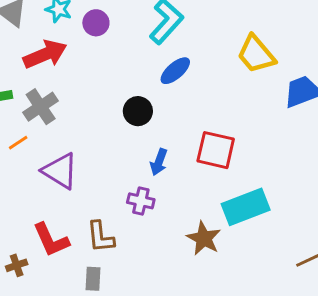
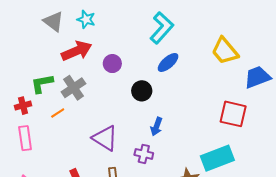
purple circle: (96, 23) -> (112, 64), moved
red square: (216, 150) -> (233, 114), moved
purple triangle: (60, 171) -> (105, 138), moved

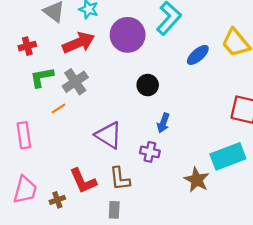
blue ellipse: (168, 62) -> (198, 55), moved
purple circle: (112, 64) -> (128, 35), moved, size x1.8
red cross: (23, 106) -> (27, 46), moved

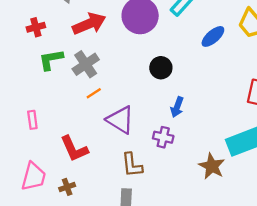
orange line: (58, 108) -> (94, 93), moved
pink rectangle: (24, 135) -> (32, 120), size x0.7
red L-shape: (83, 181) -> (74, 149), moved

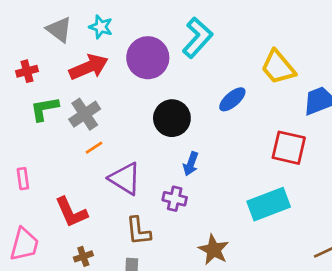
blue ellipse: (213, 36) -> (232, 99), moved
black circle: (161, 68) -> (172, 118), size x1.4
brown star: (212, 166) -> (214, 250), moved
brown cross: (67, 187) -> (83, 256), moved

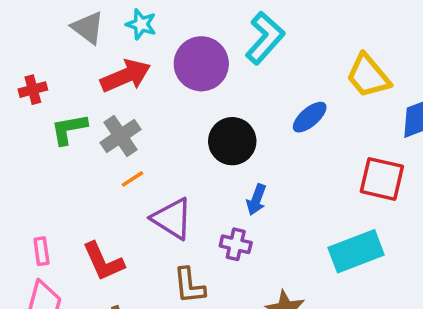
red cross: (27, 71) -> (33, 90), moved
pink rectangle: (23, 179) -> (41, 251), moved

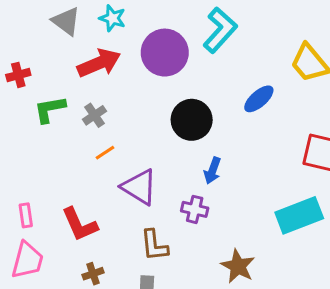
gray cross: (120, 136) -> (95, 115), size x0.7

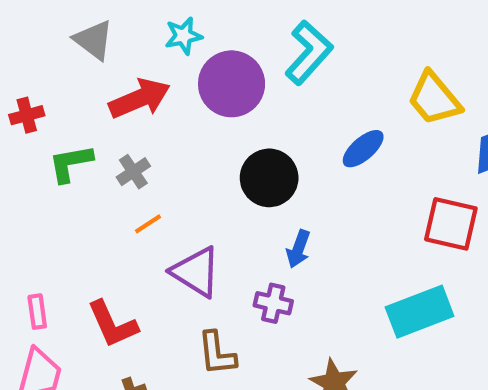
cyan star: (112, 18) -> (183, 36), moved, turned -30

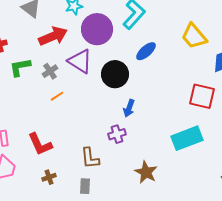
blue ellipse: (363, 149) -> (146, 51), moved
purple triangle: (196, 272) -> (80, 61), moved
purple cross: (273, 303) -> (117, 134), turned -30

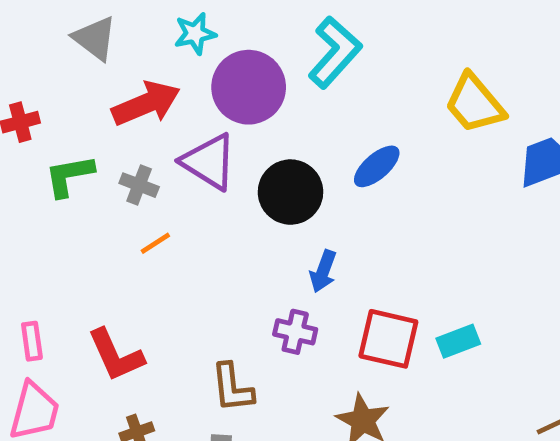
blue ellipse: (146, 51) -> (377, 166), moved
gray cross: (50, 71) -> (139, 185), turned -35
red square: (202, 96) -> (388, 339), moved
purple cross: (117, 134) -> (295, 332), turned 30
cyan rectangle: (187, 138) -> (458, 341), size x0.6

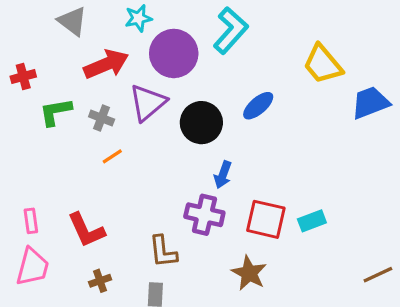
purple triangle: (209, 162) -> (148, 103), turned 48
purple cross: (295, 332) -> (204, 215), size x1.4

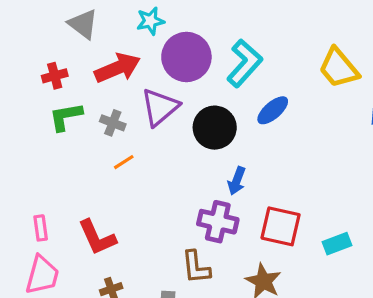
cyan L-shape: (231, 30) -> (244, 63), moved
red cross: (23, 77) -> (55, 76), moved
cyan rectangle: (312, 221) -> (337, 244), moved
brown L-shape: (163, 252) -> (196, 267), moved

